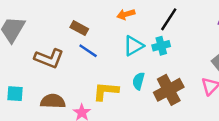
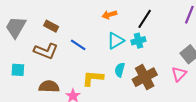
brown rectangle: (79, 28) -> (51, 26), moved
cyan square: (15, 94) -> (18, 70), moved

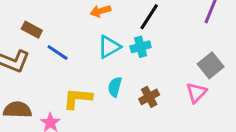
brown rectangle: (51, 26) -> (32, 30), moved
brown cross: (145, 77) -> (149, 97), size x0.6

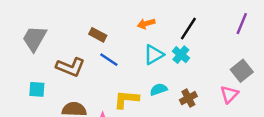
brown rectangle: (32, 30) -> (98, 35), moved
cyan cross: (141, 47) -> (181, 55), turned -35
cyan semicircle: (115, 87) -> (159, 89), turned 56

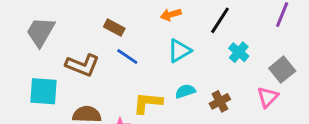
cyan cross: (181, 55) -> (239, 52), moved
cyan square: (37, 89) -> (43, 91), size x1.5

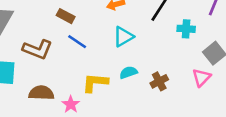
cyan cross: (239, 52) -> (186, 29), moved, turned -36

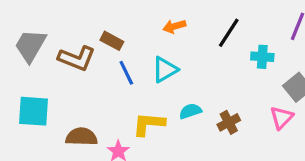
cyan triangle: (123, 37) -> (165, 70), moved
blue line: (77, 42) -> (126, 73), turned 30
brown L-shape: (37, 49) -> (77, 58), moved

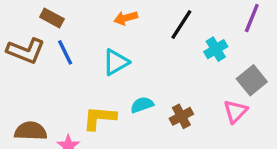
brown rectangle: (112, 41) -> (52, 18), moved
cyan cross: (262, 57) -> (216, 49), turned -35
blue line: (126, 73) -> (65, 52), moved

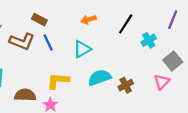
cyan semicircle: (142, 105) -> (99, 77), size x1.5
yellow L-shape: (99, 118) -> (58, 81), moved

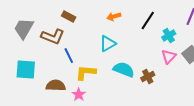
blue line: (48, 43) -> (69, 56), moved
cyan semicircle: (99, 77) -> (124, 70), turned 40
pink triangle: (162, 82) -> (169, 57), moved

